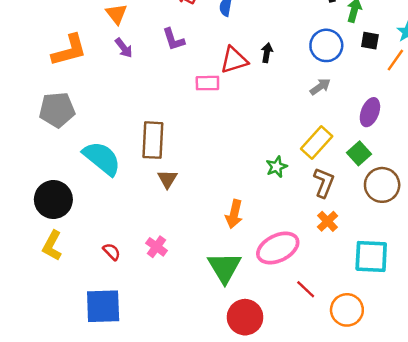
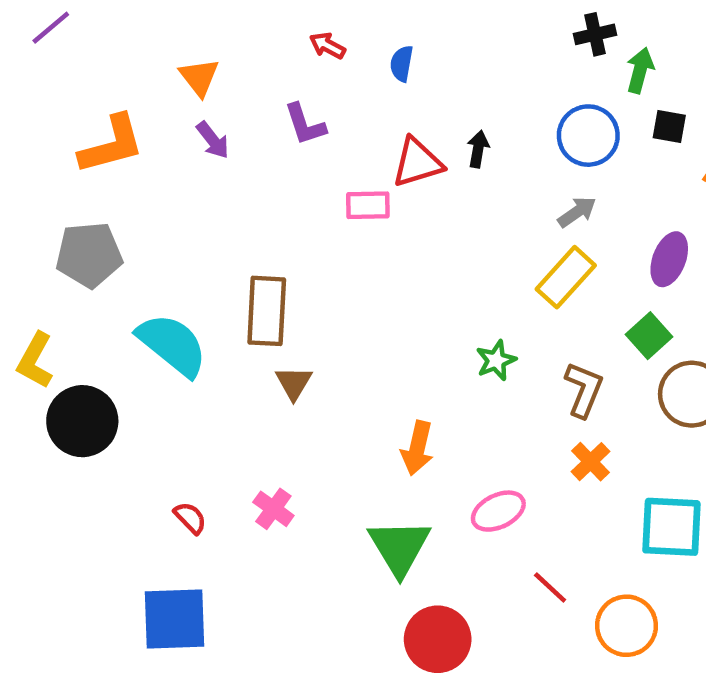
yellow rectangle: (317, 142) -> (566, 277), moved
yellow L-shape: (52, 246) -> (35, 360), moved
pink ellipse: (278, 248) -> (498, 511), size x0.7

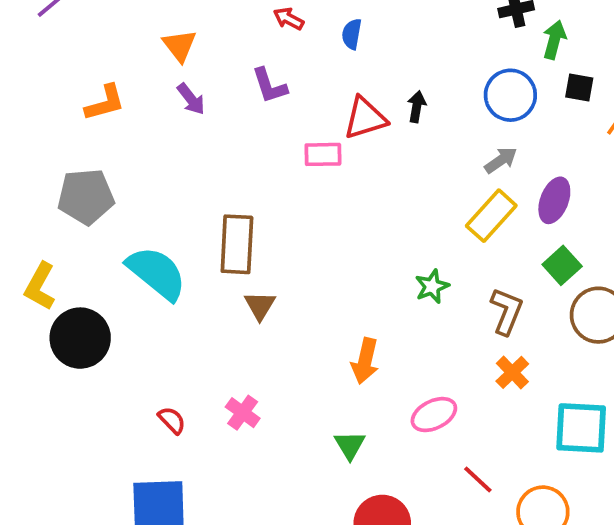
orange L-shape: (112, 145) -> (105, 103), size x0.7
purple ellipse: (669, 259) -> (554, 200), moved
green triangle: (399, 547) -> (350, 445), size x0.6

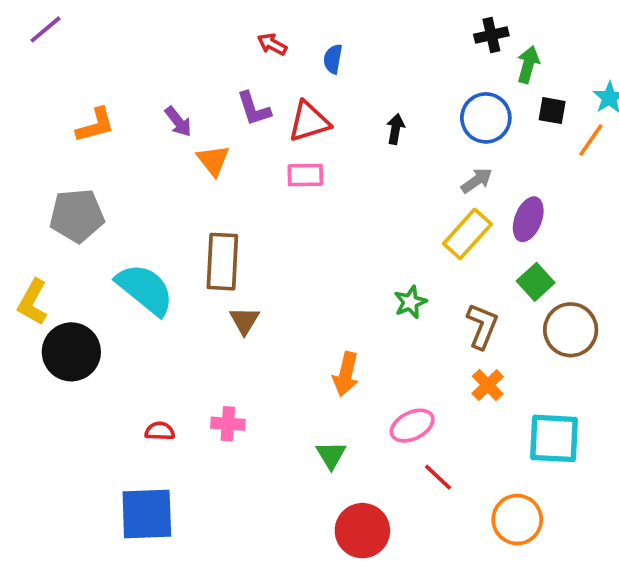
orange triangle: (180, 45) -> (213, 160), moved
red triangle: (365, 118) -> (309, 122), moved
pink cross: (243, 413) -> (228, 424), turned -32
red semicircle: (172, 420) -> (160, 431), turned -44
red line: (478, 480) -> (438, 477), moved

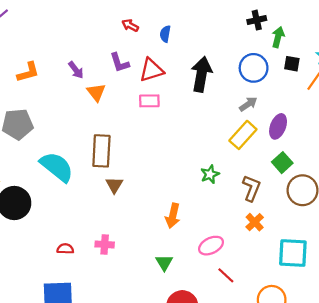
black arrow: (396, 129) -> (201, 74), size x2.0

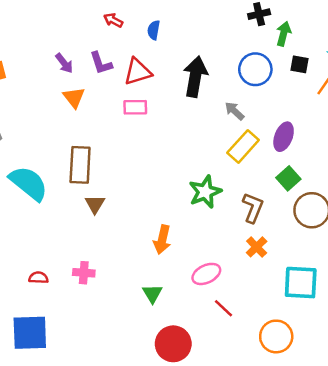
purple arrow: (76, 70) -> (64, 63), moved
gray arrow: (248, 104) -> (235, 111), moved, turned -102
green star: (210, 174) -> (205, 192), size x1.5

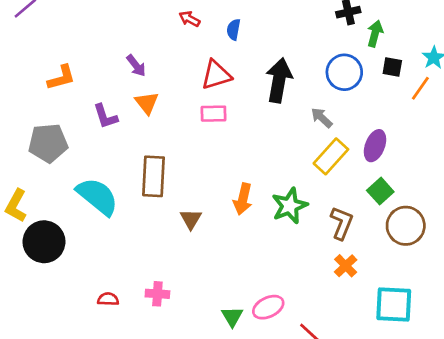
purple L-shape: (101, 63) -> (105, 116), moved
brown triangle: (95, 204) -> (191, 219), moved
orange arrow: (162, 240) -> (243, 199), moved
pink ellipse: (206, 274) -> (268, 307), moved

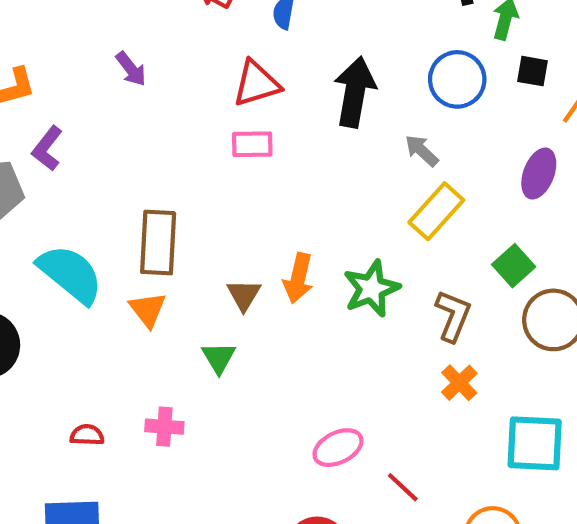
orange triangle: (147, 103) -> (148, 310), moved
purple L-shape: (105, 116) -> (47, 148), moved, turned 56
purple ellipse: (375, 146) -> (539, 174), moved
brown triangle: (191, 219) -> (244, 295), moved
green triangle: (232, 316) -> (219, 358), moved

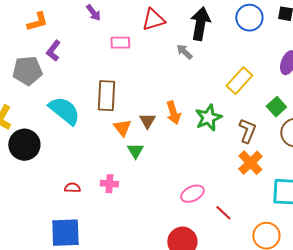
pink rectangle: (252, 144) -> (120, 43), moved
gray arrow: (422, 151) -> (184, 52), moved
orange arrow: (298, 278) -> (173, 113), turned -30
orange triangle: (148, 310) -> (122, 128), moved
orange cross: (459, 383) -> (250, 163), size x1.4

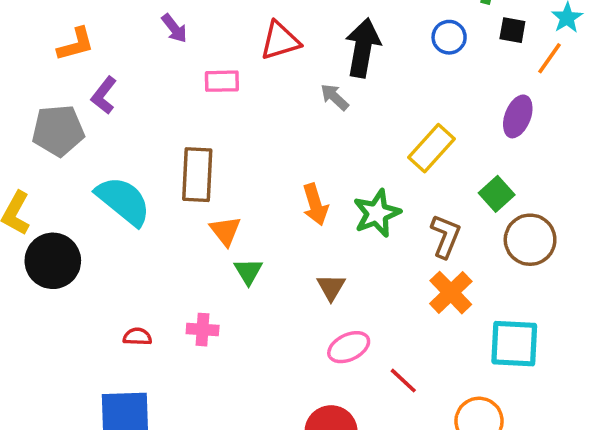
blue circle: (249, 18) -> (449, 37), size x0.7
brown triangle: (147, 121) -> (331, 287), moved

